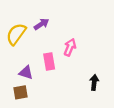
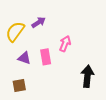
purple triangle: (26, 73) -> (24, 58), moved
black arrow: (94, 82) -> (87, 76), size x1.5

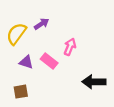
pink rectangle: (46, 57) -> (49, 61), turned -42
black arrow: (87, 76) -> (94, 82), turned -95

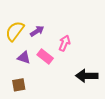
purple arrow: (41, 24) -> (37, 31), moved

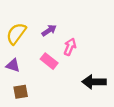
purple arrow: (37, 31) -> (49, 30), moved
purple triangle: (24, 57) -> (13, 65), moved

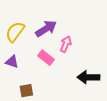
purple arrow: (49, 30) -> (46, 29), size x1.5
brown square: (21, 92) -> (26, 91), moved

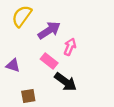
yellow semicircle: (15, 32) -> (22, 16), moved
black arrow: (88, 77) -> (66, 82), moved, turned -145

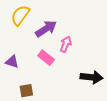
black arrow: (66, 82) -> (91, 77), moved, turned -30

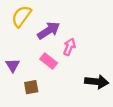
purple triangle: (12, 62) -> (13, 65), turned 40
brown square: (26, 91) -> (31, 87), moved

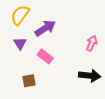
pink arrow: (69, 47) -> (92, 43), moved
purple triangle: (13, 65) -> (20, 43), moved

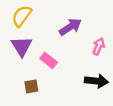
purple arrow: (45, 28) -> (70, 27), moved
purple triangle: (20, 43) -> (22, 46), size x1.5

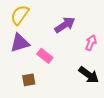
purple triangle: (22, 46) -> (20, 43), turned 45
black arrow: (96, 81) -> (89, 75), turned 30

